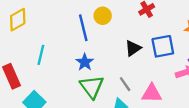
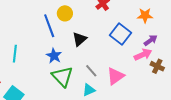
blue square: (163, 46) -> (120, 34), turned -35
black triangle: (133, 48) -> (80, 39), moved
pink triangle: (152, 93) -> (115, 76), turned -30

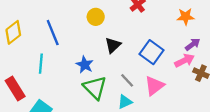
blue line: (49, 26) -> (53, 33), moved
blue square: (120, 34) -> (151, 52), moved

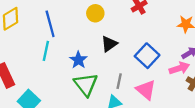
cyan line: (41, 64) -> (46, 51), moved
gray line: (127, 80) -> (119, 81), turned 48
pink triangle: (154, 86) -> (146, 90), turned -50

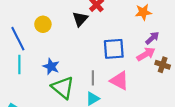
yellow circle: (95, 13) -> (43, 24), moved
black triangle: (109, 44) -> (80, 19), moved
blue square: (147, 56) -> (114, 49), turned -35

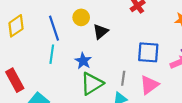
black triangle: (80, 19) -> (101, 32), moved
pink triangle: (119, 81) -> (149, 85), turned 48
green triangle: (63, 88) -> (92, 84), turned 40

